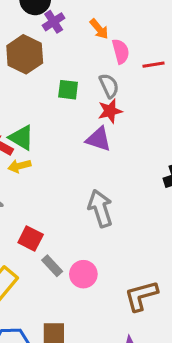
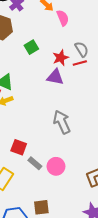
red line: (153, 65) -> (80, 63), moved
gray semicircle: (109, 86) -> (82, 49), moved
green square: (68, 90) -> (31, 47), turned -32

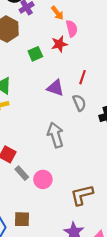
gray semicircle: (82, 49) -> (79, 103), moved
red star: (61, 58) -> (59, 44), moved
red line: (80, 63) -> (83, 77), turned -64

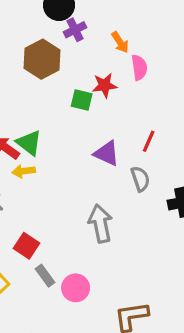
red star: (59, 44) -> (105, 85), moved
green square: (35, 54) -> (82, 100), turned 32

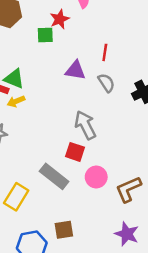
red square: (26, 246) -> (75, 152), moved
gray rectangle: (45, 276) -> (54, 176), size x1.6
pink circle: (76, 288) -> (96, 177), moved

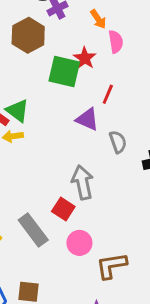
red star: (60, 19) -> (85, 58), turned -30
green square: (45, 35) -> (64, 72), size x1.6
red line: (105, 52) -> (108, 94), moved

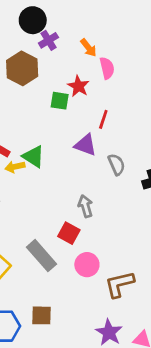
green square: (64, 72) -> (60, 101), size x0.6
green triangle: (17, 111) -> (33, 157), moved
gray arrow: (83, 182) -> (85, 206), size x0.7

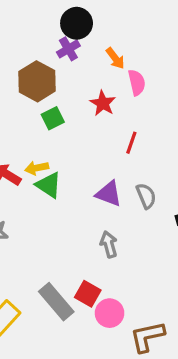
black circle: (33, 20) -> (77, 23), moved
green square: (60, 101) -> (53, 118), moved, turned -36
purple triangle: (85, 145) -> (109, 194), moved
yellow arrow: (15, 167) -> (37, 168), moved
red square: (69, 233) -> (88, 294), moved

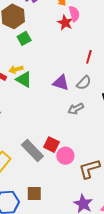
red star: (103, 103) -> (65, 23), moved
red line: (131, 143) -> (89, 57), moved
gray semicircle: (146, 196) -> (84, 83), turned 70
gray arrow: (109, 244) -> (76, 109), moved, turned -98

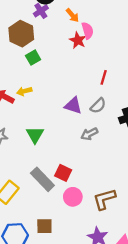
green triangle: (24, 79) -> (35, 135), moved, turned 30
pink circle: (65, 156) -> (73, 197), moved

